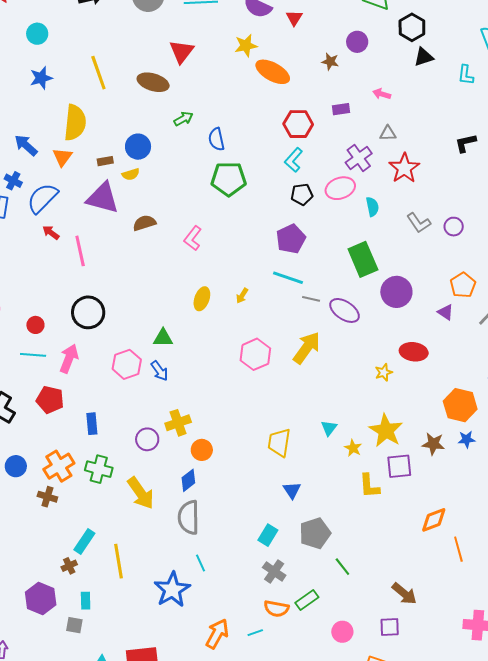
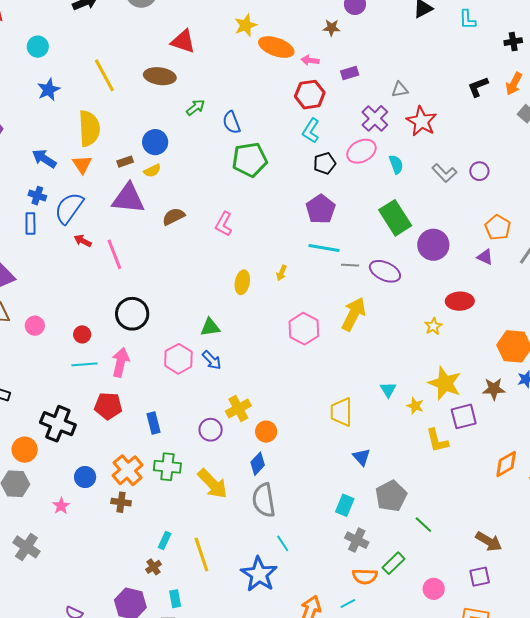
red triangle: (182, 52) -> (183, 41), turned -40
pink arrow: (382, 94) -> (310, 60), moved
cyan rectangle: (84, 541) -> (165, 541), size x0.7

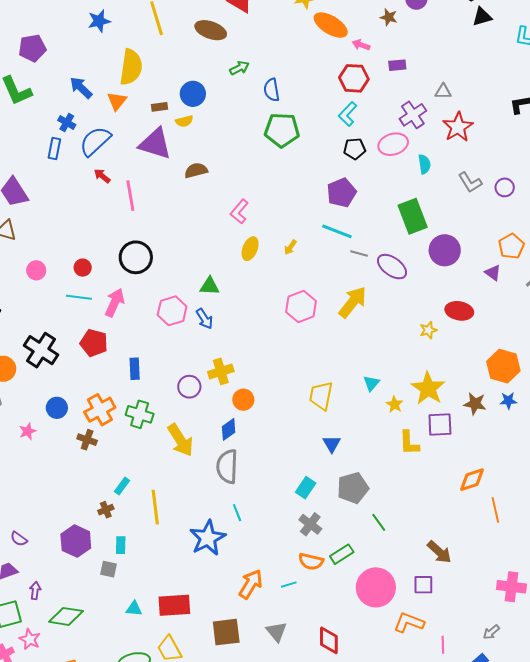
pink L-shape: (224, 224) -> (239, 212), moved
pink circle: (35, 326) -> (36, 270), moved
pink circle: (434, 589) -> (376, 587), size x1.8

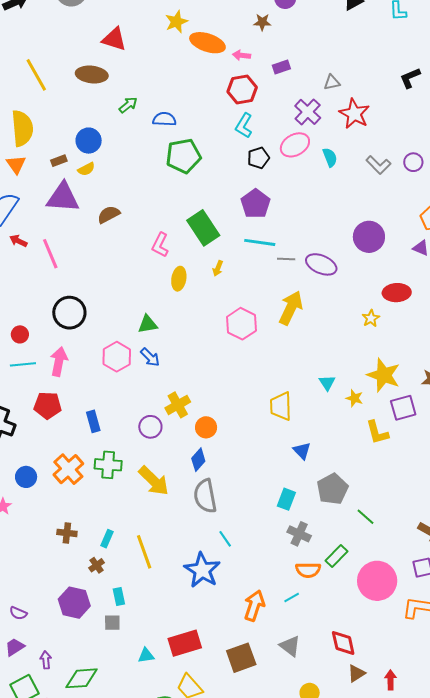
blue semicircle: (272, 90) -> (164, 119), turned 115
green rectangle: (413, 216) -> (203, 228), moved
brown cross: (87, 440) -> (67, 533), moved

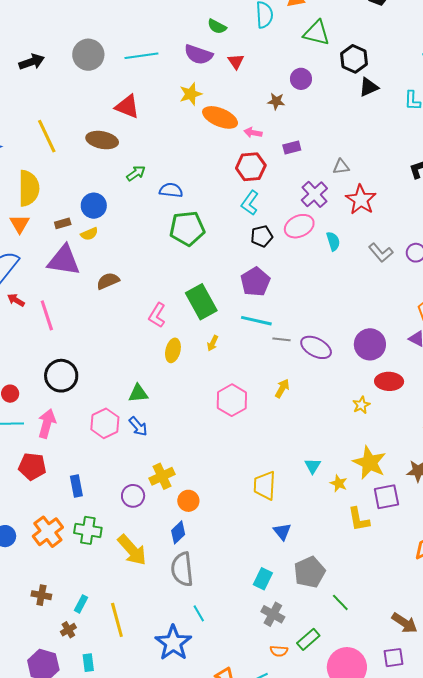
purple circle: (369, 237) -> (370, 344), moved
yellow arrow: (291, 308) -> (282, 388), size x0.6
orange semicircle: (308, 570) -> (279, 651), size x0.7

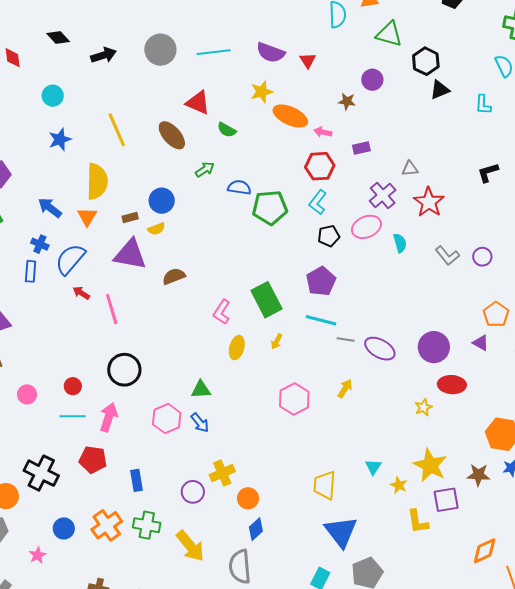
green semicircle: (217, 26) -> (227, 130), moved
brown ellipse: (102, 140) -> (172, 135), turned 36
green pentagon: (187, 228) -> (270, 208), moved
blue diamond: (178, 532) -> (256, 529), moved
blue triangle: (282, 532) -> (341, 532), size x1.8

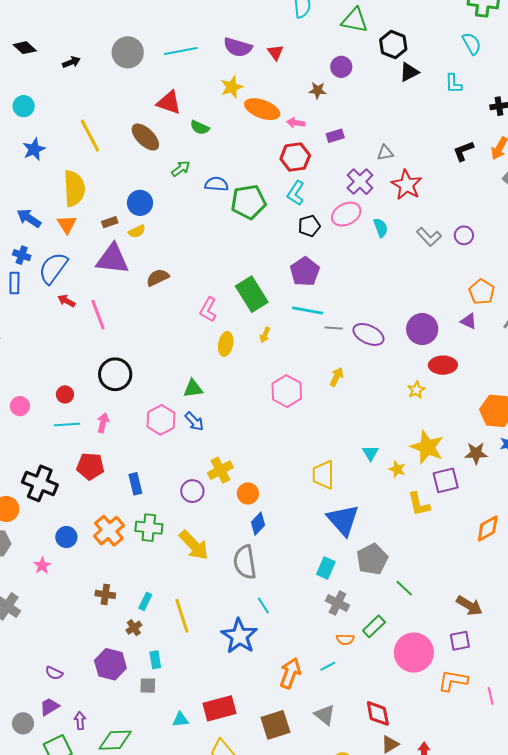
black arrow: (104, 55) -> (71, 62), size x0.7
pink arrow: (109, 417) -> (103, 423), size x0.7

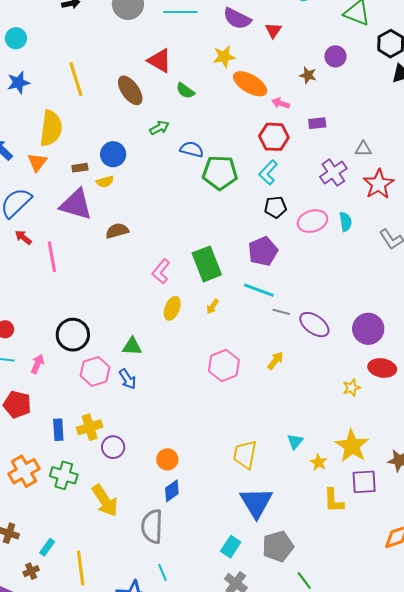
pink ellipse: (346, 214) -> (312, 221), moved
black circle: (115, 374) -> (73, 335), moved
yellow cross: (220, 470) -> (90, 427), moved

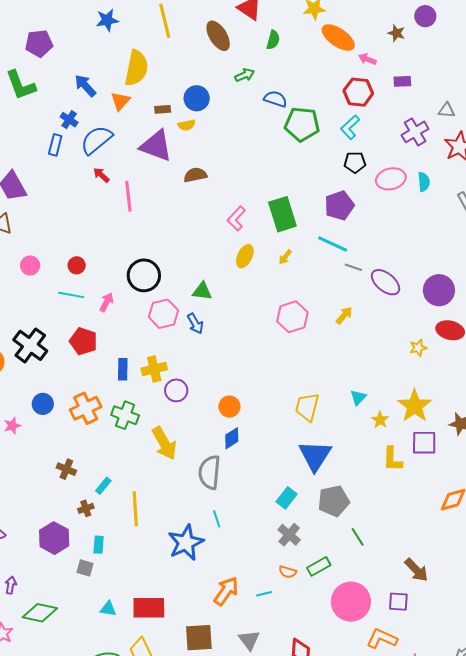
green semicircle: (185, 91) -> (273, 40), turned -114

